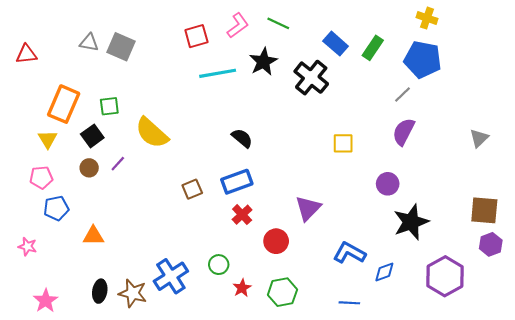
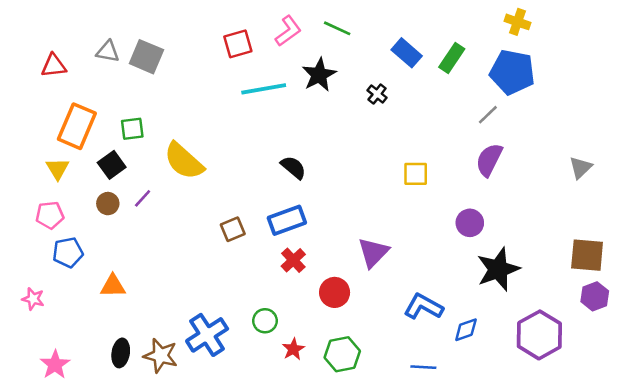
red triangle: (26, 54) -> (54, 66), moved
black cross: (311, 78) -> (377, 94), size x0.5

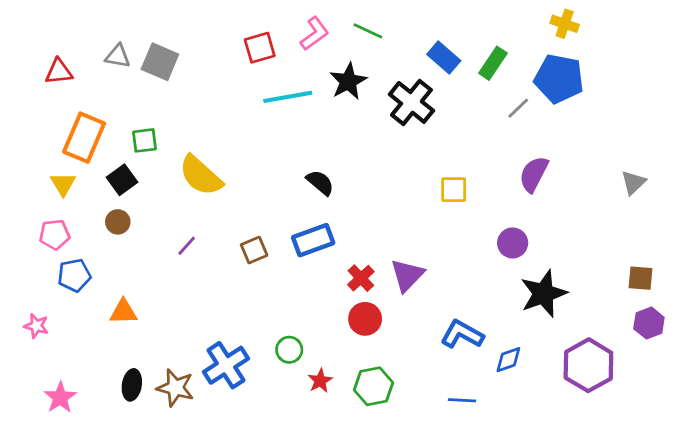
black cross: (377, 94) -> (411, 102), size x2.0
gray line: (488, 115) -> (518, 108), moved
purple line: (143, 198) -> (187, 246), moved
brown square: (587, 255) -> (640, 278), size x0.7
red cross: (293, 260) -> (361, 278), moved

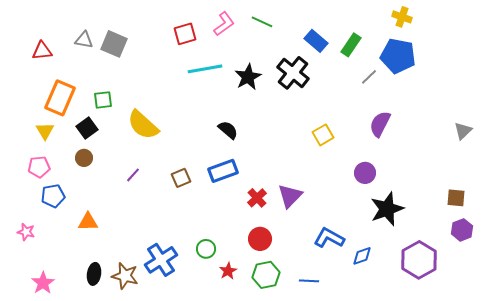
black star: (348, 81) -> (248, 77), moved
gray triangle: (633, 183) -> (463, 131), moved
yellow square: (454, 190) -> (323, 135), turned -30
red circle: (365, 319) -> (260, 239), moved
blue line: (462, 400) -> (309, 281), moved

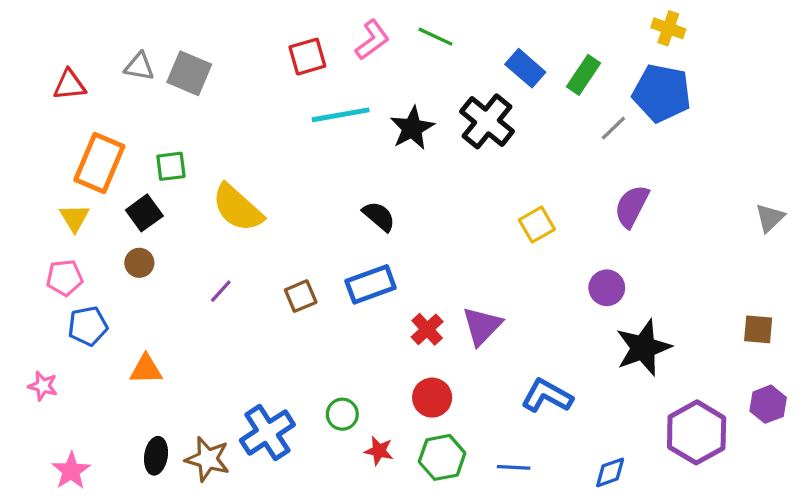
purple hexagon: (462, 230) -> (768, 404), moved
blue diamond: (362, 256) -> (610, 472), moved
red star: (228, 271) -> (379, 451), turned -30

